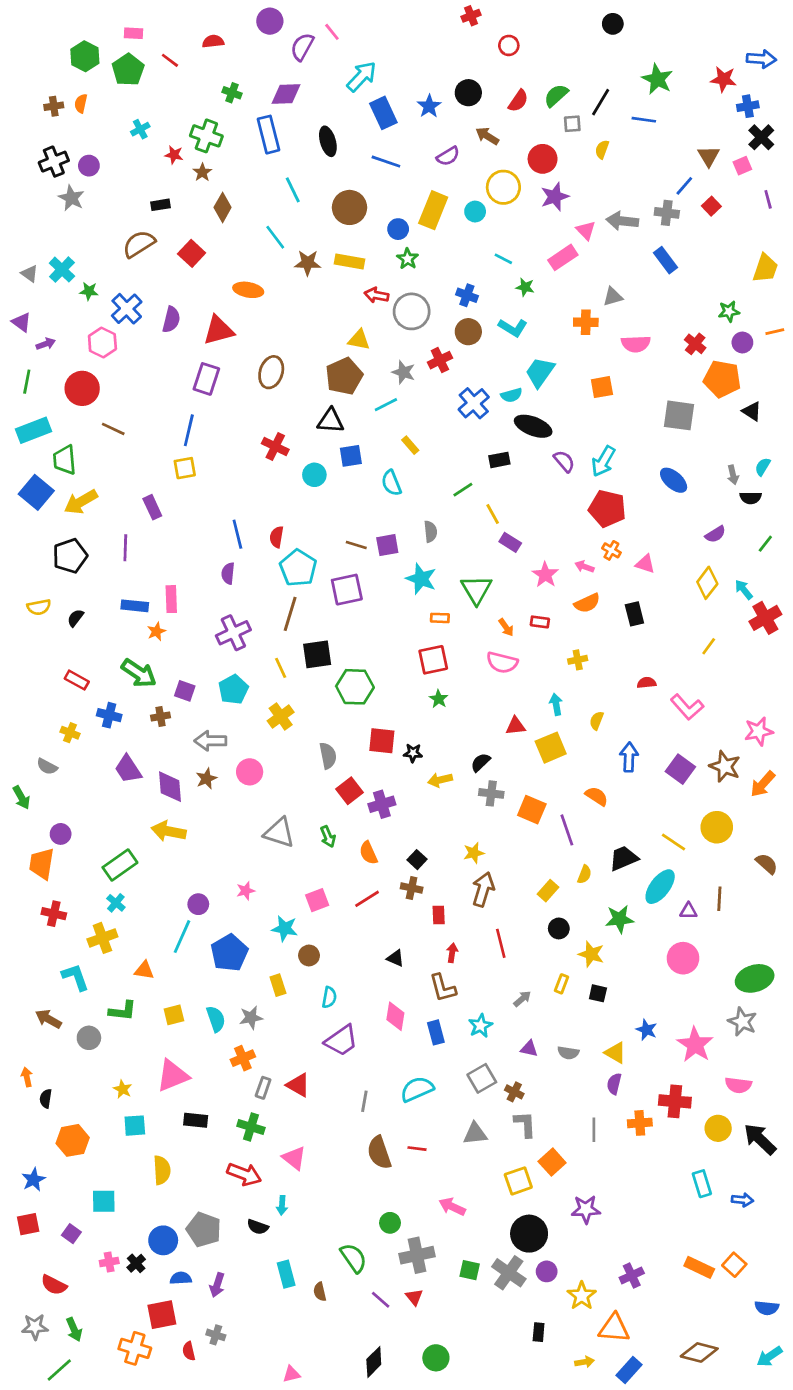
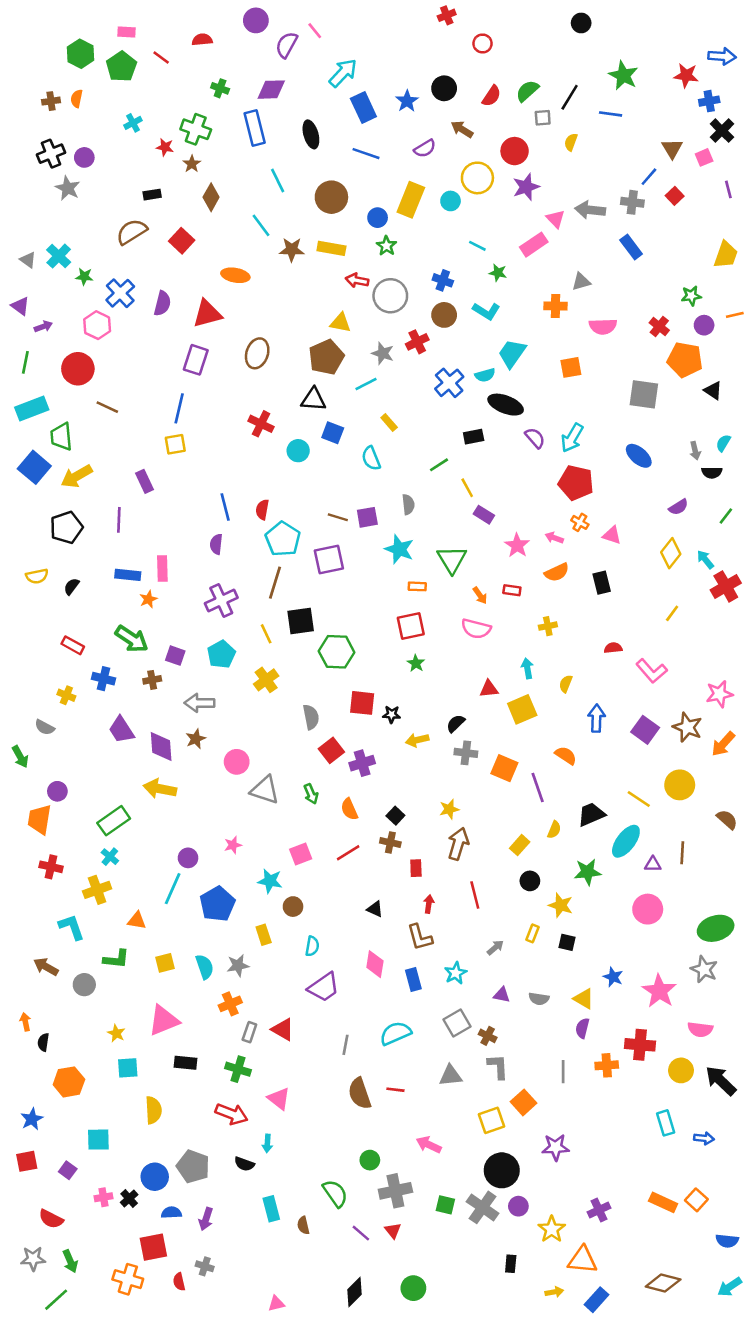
blue square: (351, 456) -> (333, 433), turned 30
pink circle: (250, 772) -> (237, 762), moved

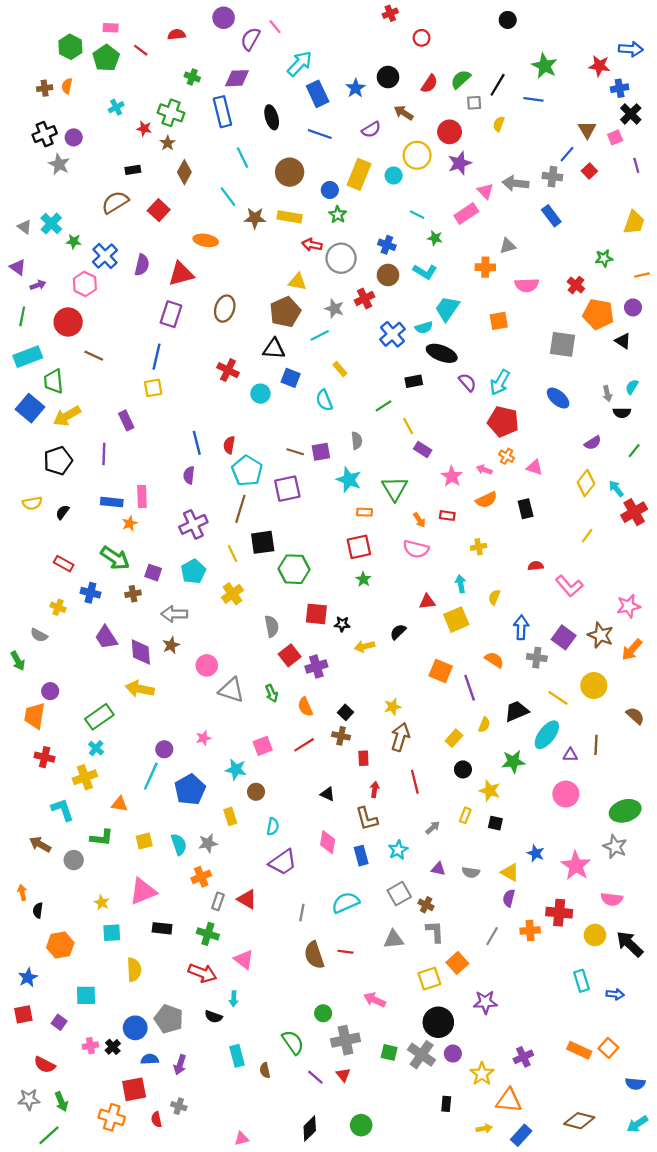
purple circle: (704, 325) -> (633, 307), moved
gray cross: (466, 753) -> (537, 658), moved
gray line: (563, 1072) -> (492, 936), turned 30

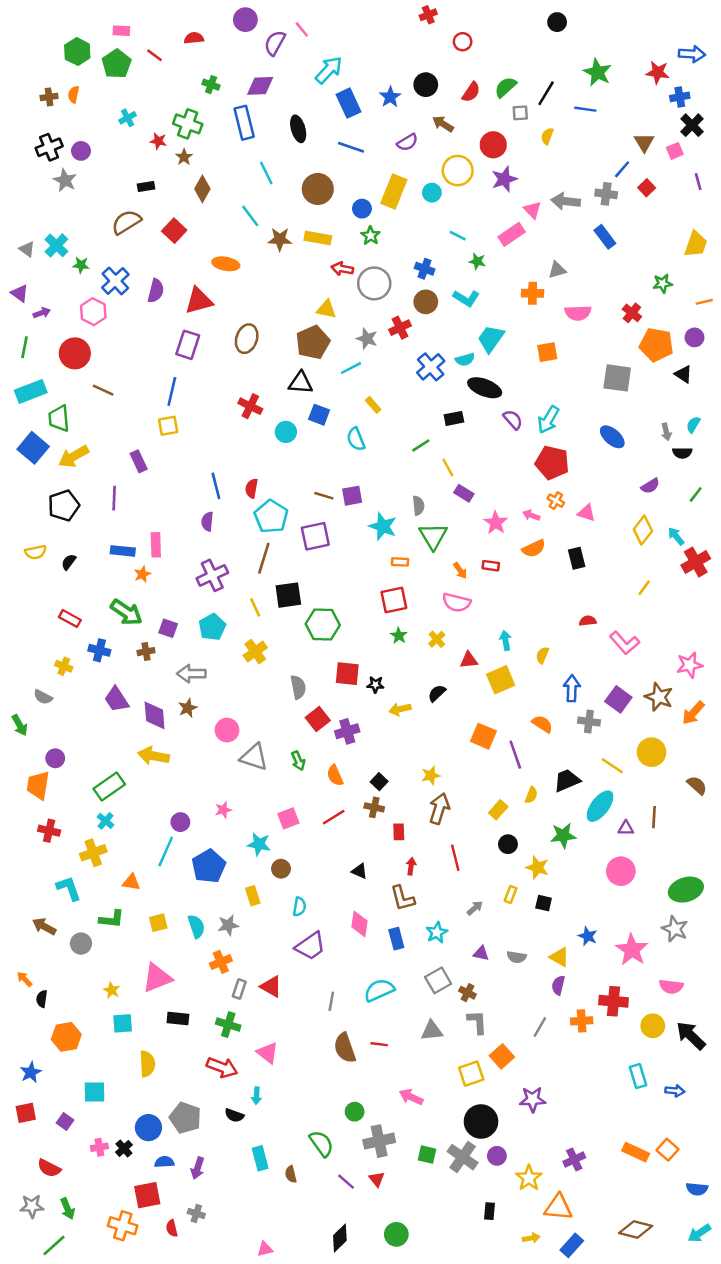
gray semicircle: (357, 441) -> (418, 506), moved
yellow cross: (479, 547) -> (437, 639), moved, turned -32
orange arrow: (22, 892) -> (25, 979), turned -32

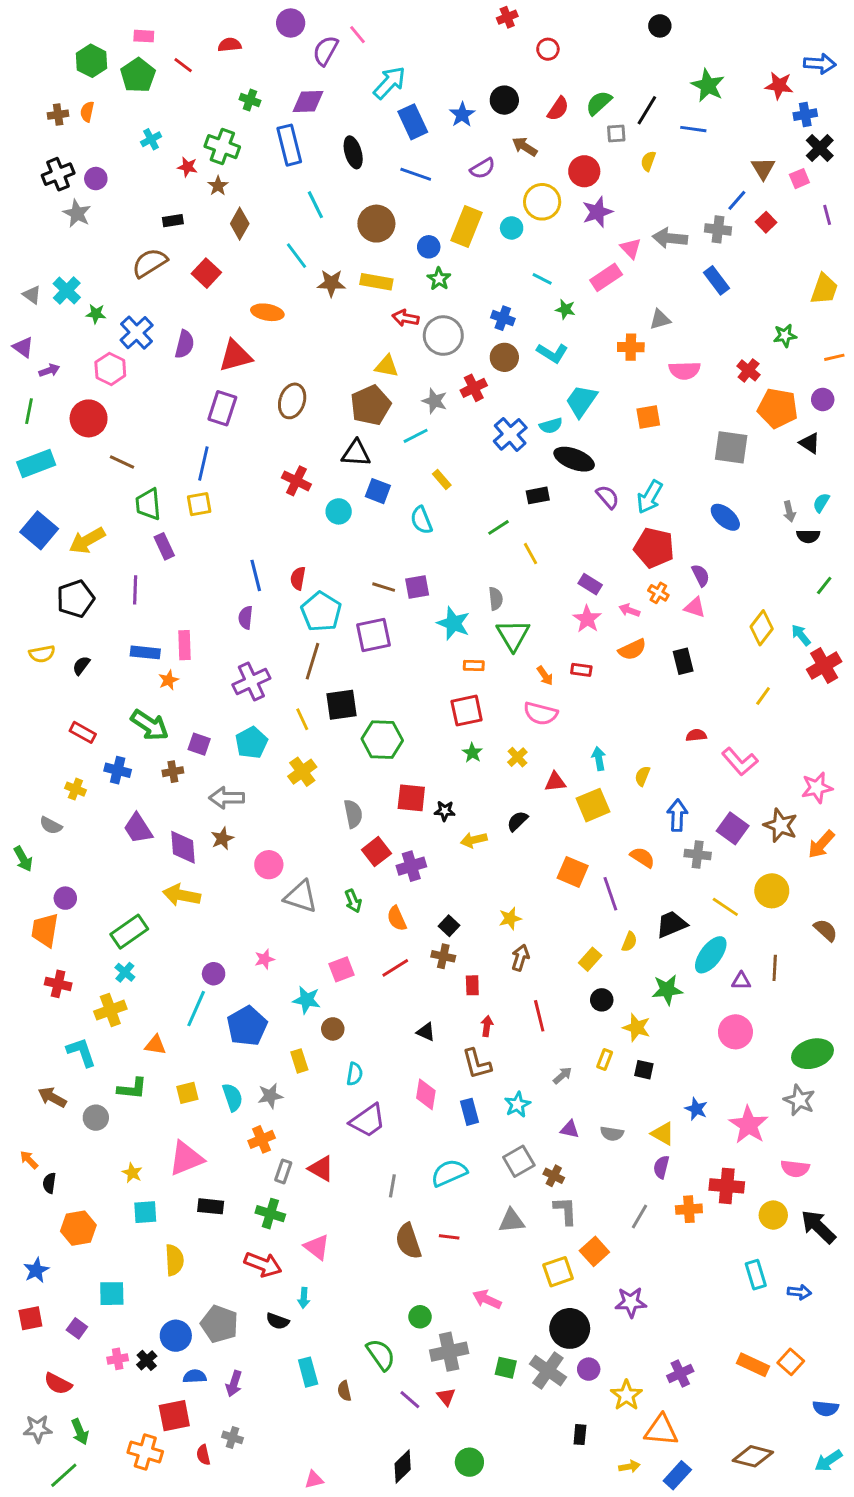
green trapezoid: (59, 418) -> (148, 504), moved
purple semicircle: (650, 486) -> (701, 575), moved, turned -84
purple rectangle: (464, 493) -> (590, 584), moved
brown arrow: (439, 809) -> (520, 958), size x0.7

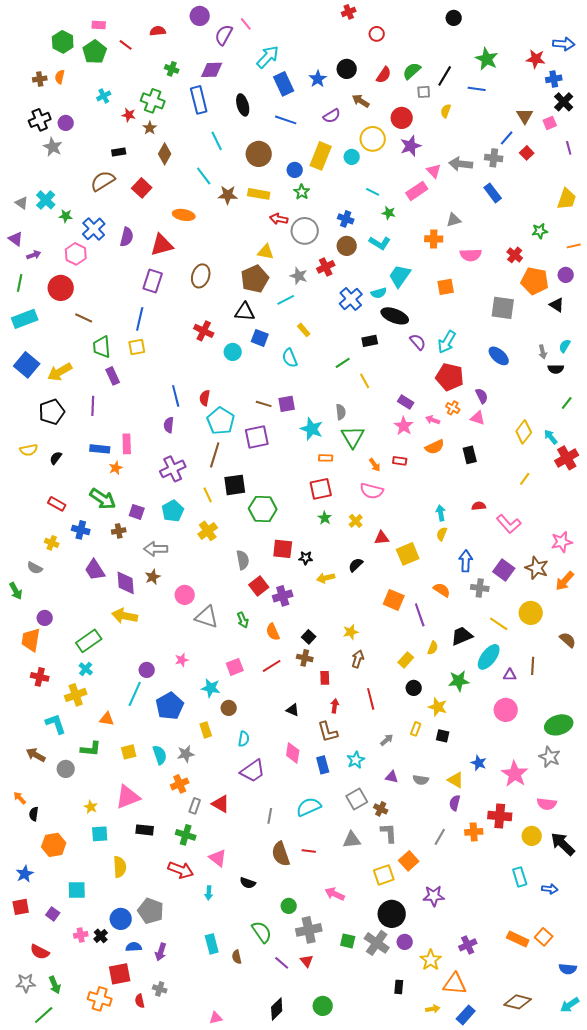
cyan arrow: (599, 759) -> (441, 513), moved
black semicircle: (278, 1321) -> (248, 883), moved

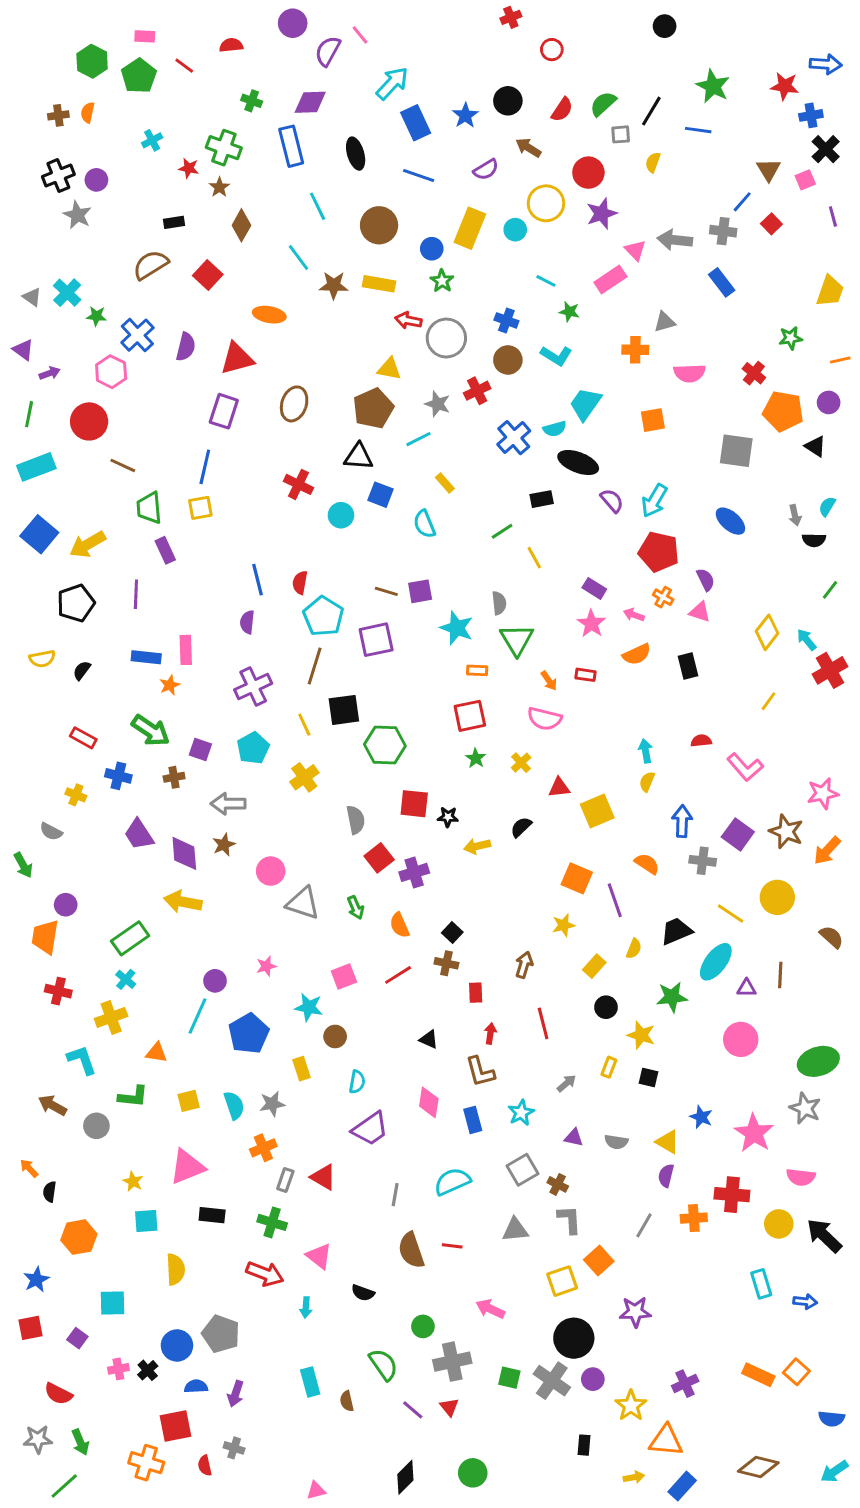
yellow star: (351, 632) -> (564, 925), moved

